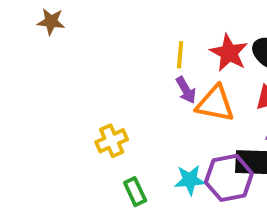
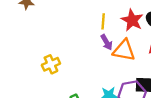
yellow cross: (112, 141) -> (51, 64), moved

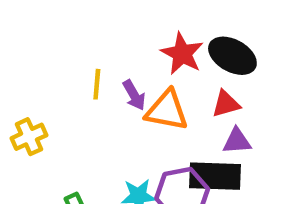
yellow line: (103, 21) -> (97, 84), moved

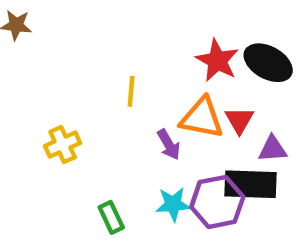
purple arrow: (134, 95) -> (169, 144), moved
red triangle: (226, 104) -> (239, 120), moved, turned -44

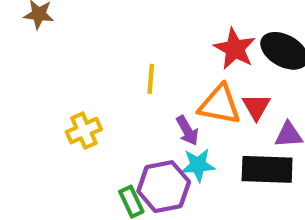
purple hexagon: (217, 202) -> (164, 187), moved
cyan star: (173, 204) -> (198, 165), moved

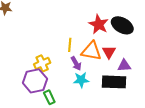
yellow line: (151, 79) -> (70, 45), moved
yellow cross: (84, 131) -> (42, 63), moved
purple hexagon: (164, 187) -> (35, 81), moved

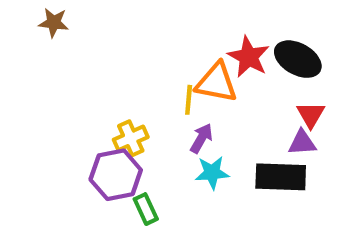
orange triangle: (91, 51) -> (216, 83), moved
red triangle: (109, 52) -> (311, 115), moved
purple arrow: (76, 63) -> (201, 138), turned -120

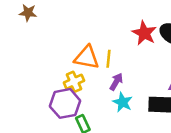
orange triangle: (216, 83) -> (87, 57), moved
cyan star: (212, 173) -> (123, 102), turned 30

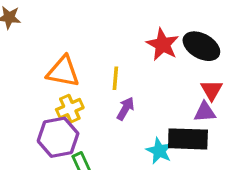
orange triangle: (87, 57) -> (63, 71), moved
cyan star: (123, 102) -> (159, 151), moved

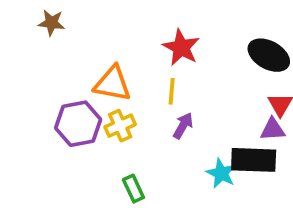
red star: (163, 44) -> (181, 47), moved
purple hexagon: (58, 137) -> (78, 124), moved

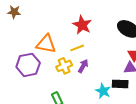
yellow line: (172, 91) -> (77, 48), turned 64
yellow cross: (120, 126) -> (64, 66), moved
black rectangle: (254, 160) -> (120, 84), size x0.7

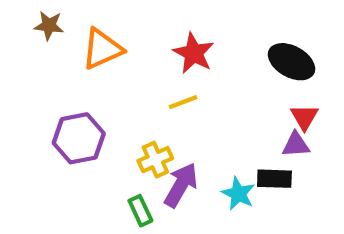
orange triangle: (46, 44) -> (102, 49), moved, turned -35
yellow cross: (64, 66) -> (155, 160), moved
purple arrow: (83, 66) -> (181, 185), moved, size x1.5

